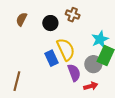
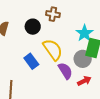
blue rectangle: (52, 58) -> (31, 61), moved

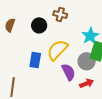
yellow semicircle: (53, 50) -> (57, 50), turned -105
blue rectangle: (31, 61) -> (35, 60), turned 42

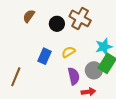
brown cross: (60, 15) -> (80, 18), size x1.5
yellow semicircle: (57, 50) -> (68, 52), size x0.6

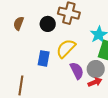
yellow semicircle: (68, 52) -> (66, 48), size x1.5
gray circle: (94, 70) -> (96, 69), moved

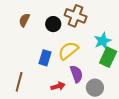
gray circle: (96, 69) -> (95, 88), moved
red arrow: (95, 82) -> (58, 86), moved

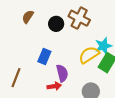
yellow semicircle: (68, 51) -> (89, 55), moved
purple semicircle: (76, 74) -> (62, 73), moved

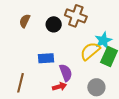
blue rectangle: (44, 56) -> (46, 58), turned 70

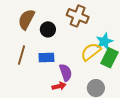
brown semicircle: (25, 21) -> (26, 19), size x1.5
black circle: (54, 24) -> (48, 29), moved
brown line: (21, 83) -> (22, 55), moved

